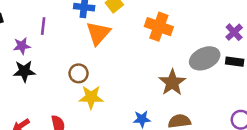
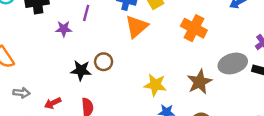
black star: (24, 71) -> (81, 70), moved
brown circle: (79, 73) -> (104, 62), moved
yellow star: (91, 97) -> (155, 85), moved

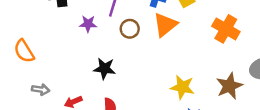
brown circle: (104, 62) -> (130, 29), moved

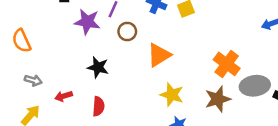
purple star: (88, 24) -> (87, 22), size x1.5
orange triangle: (165, 25) -> (159, 55), moved
orange cross: (226, 29) -> (227, 64), moved

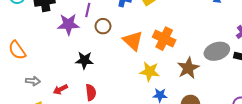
orange triangle: (159, 55) -> (133, 41), turned -35
orange cross: (227, 64) -> (164, 39), moved

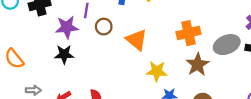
orange cross: (164, 39) -> (188, 33), moved, turned -35
black star: (84, 60) -> (64, 54), moved

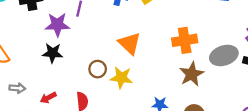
brown circle: (104, 27) -> (98, 69), moved
yellow star: (157, 71) -> (121, 78), moved

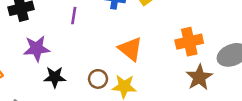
purple star: (57, 25) -> (37, 49), moved
black star: (53, 53) -> (55, 77), moved

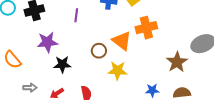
orange cross: (189, 42) -> (146, 28), moved
brown circle: (98, 79) -> (99, 51), moved

